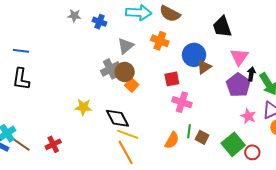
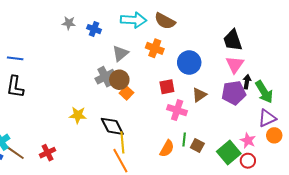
black trapezoid: (222, 27) -> (233, 40), moved
brown triangle: (204, 67) -> (199, 95), moved
purple pentagon: (238, 85) -> (234, 93), turned 30
pink star: (248, 116) -> (248, 140), moved
yellow line: (128, 134) -> (122, 142), turned 65

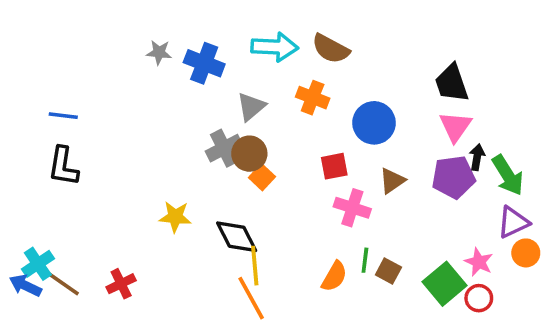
blue cross: (94, 29) -> (204, 63), size x1.5

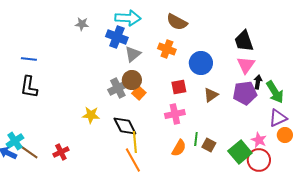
cyan arrow: (275, 47) -> (128, 18), moved
blue cross: (204, 63) -> (117, 37), moved
gray cross: (224, 148) -> (118, 88), moved
pink cross: (352, 208) -> (175, 114), moved, turned -30
red circle: (479, 298) -> (259, 160), size x1.5

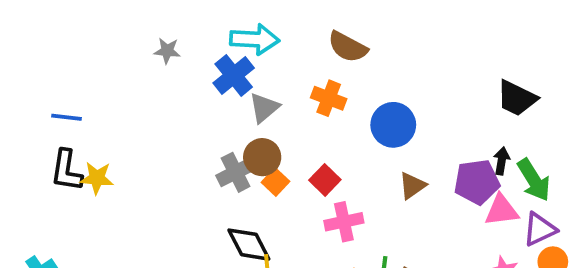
blue cross: (117, 37) -> (234, 75), turned 30
black trapezoid: (244, 41) -> (517, 98), moved, turned -45
pink triangle: (246, 65) -> (502, 210), moved, turned 48
red square: (179, 87) -> (325, 180), moved, turned -35
yellow star: (91, 115) -> (97, 178), moved

